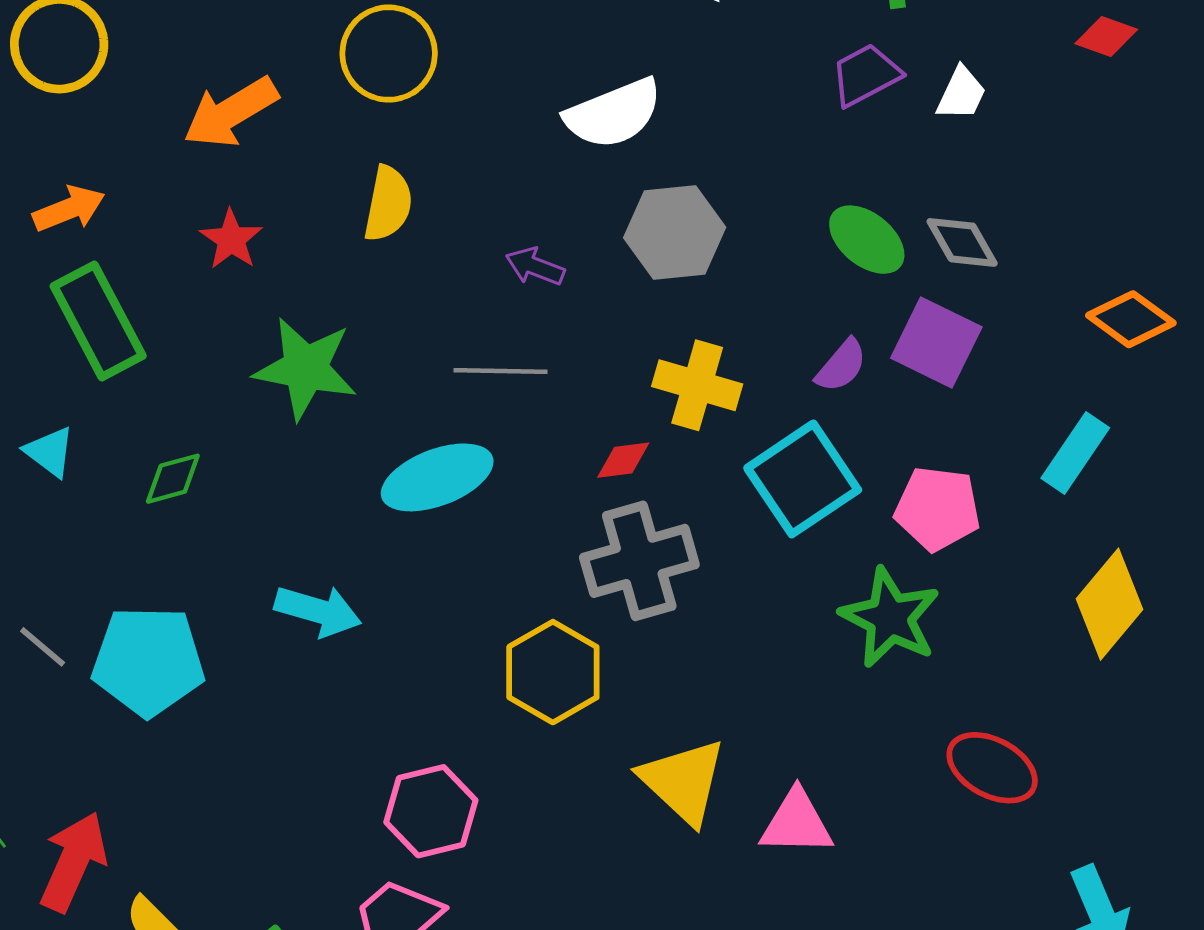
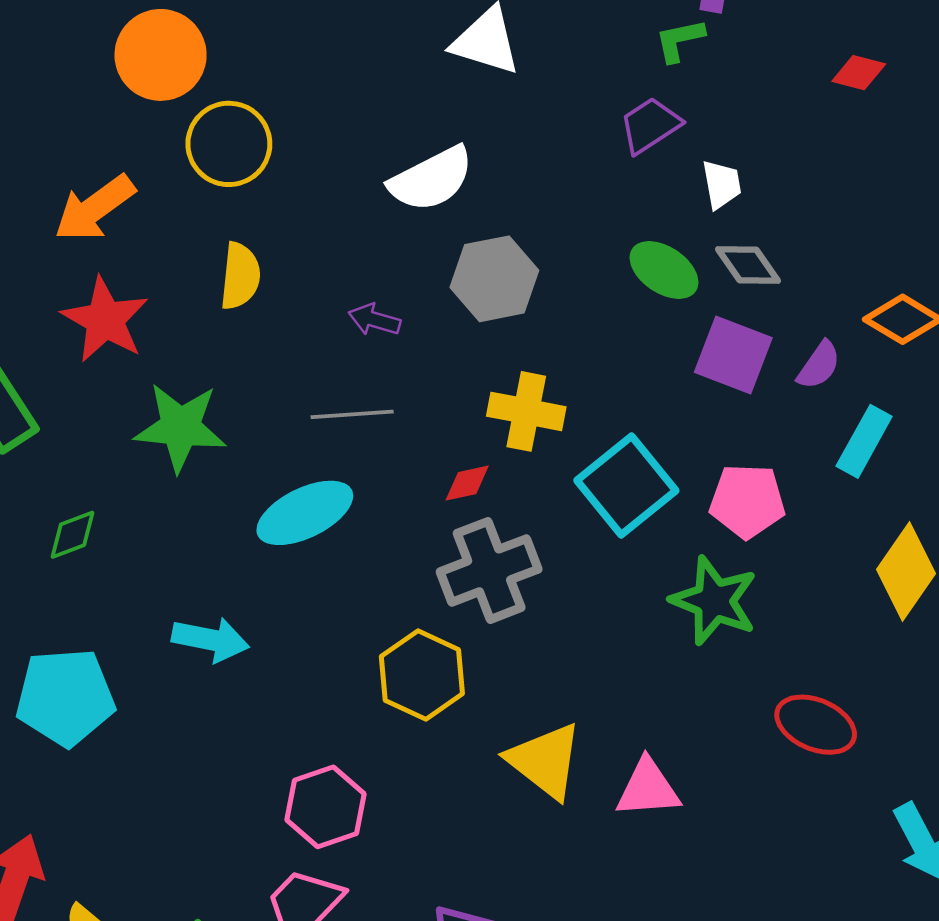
white trapezoid: (961, 94) -> (722, 184), moved, turned -30
red star: (231, 239) -> (105, 320), size x1.6
purple semicircle: (841, 366) -> (819, 365), moved

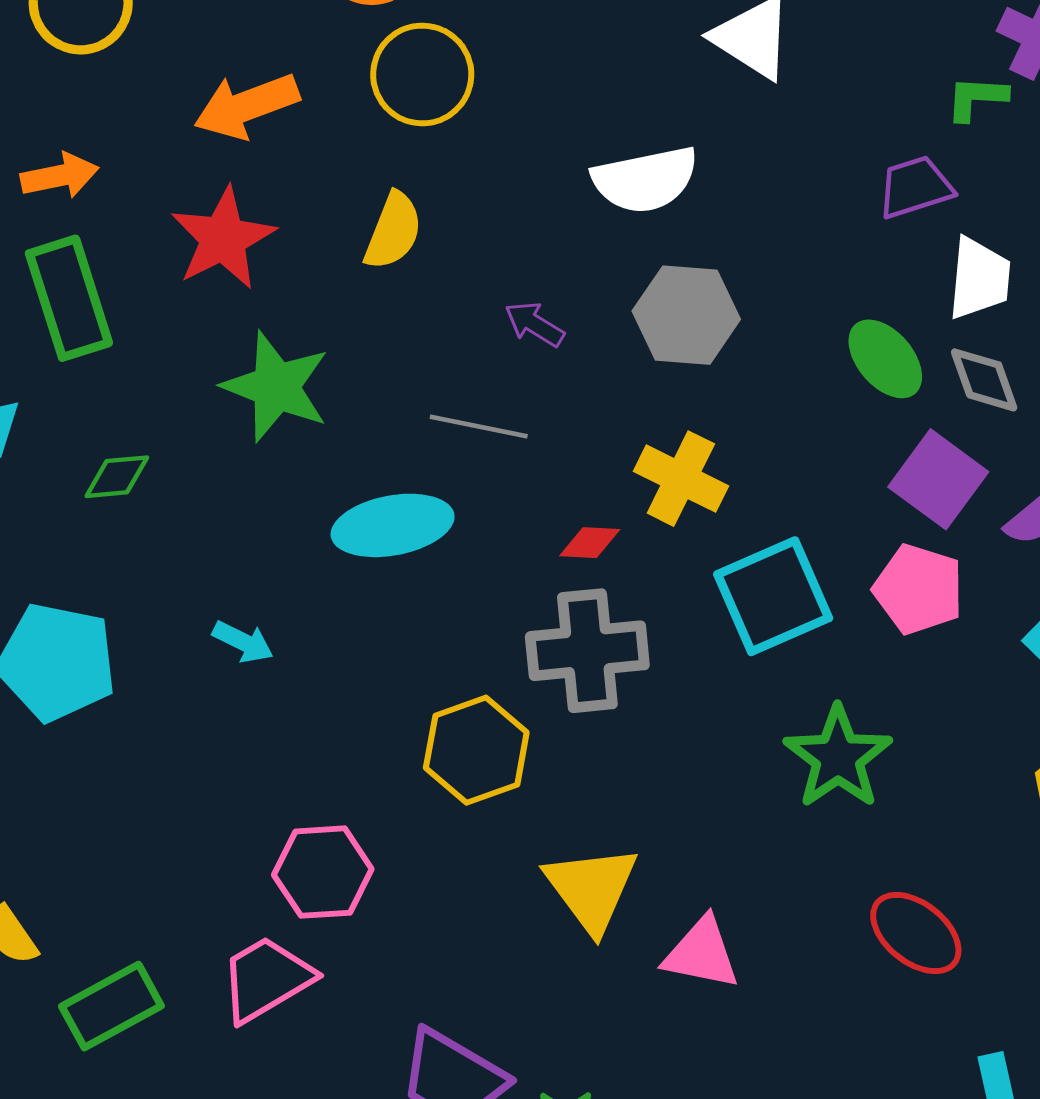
white trapezoid: (722, 184) -> (979, 278), size x1.4
pink pentagon: (747, 501) -> (918, 589), moved
cyan arrow: (210, 640) -> (243, 642), size x0.7

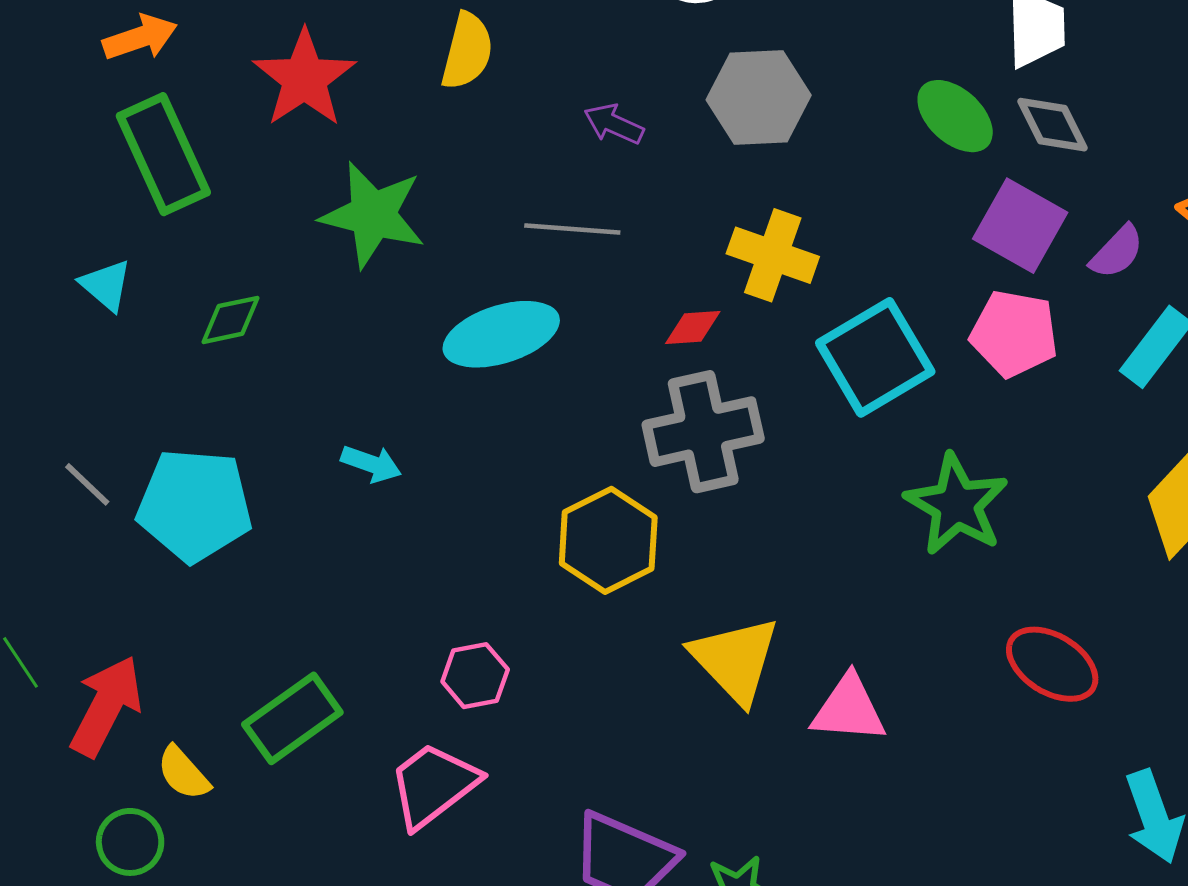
pink hexagon: (323, 872) -> (475, 676), size x0.7
green rectangle: (111, 1006) -> (292, 718), moved

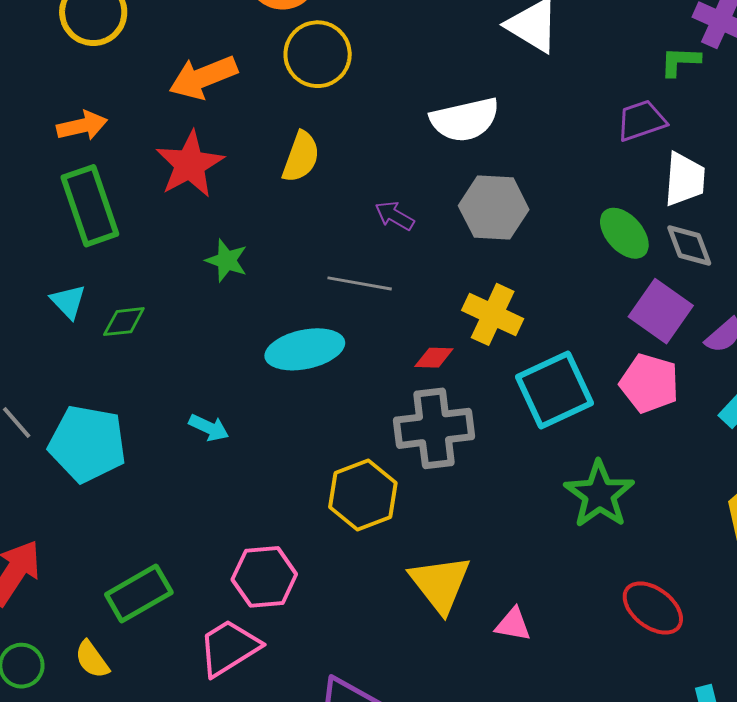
green star: (373, 215) -> (227, 260), size x0.6
cyan triangle: (106, 285) -> (68, 302), moved
pink hexagon: (475, 676) -> (264, 577), size x1.4
pink triangle: (849, 709) -> (513, 624), size x0.7
yellow semicircle: (183, 773) -> (92, 659), moved

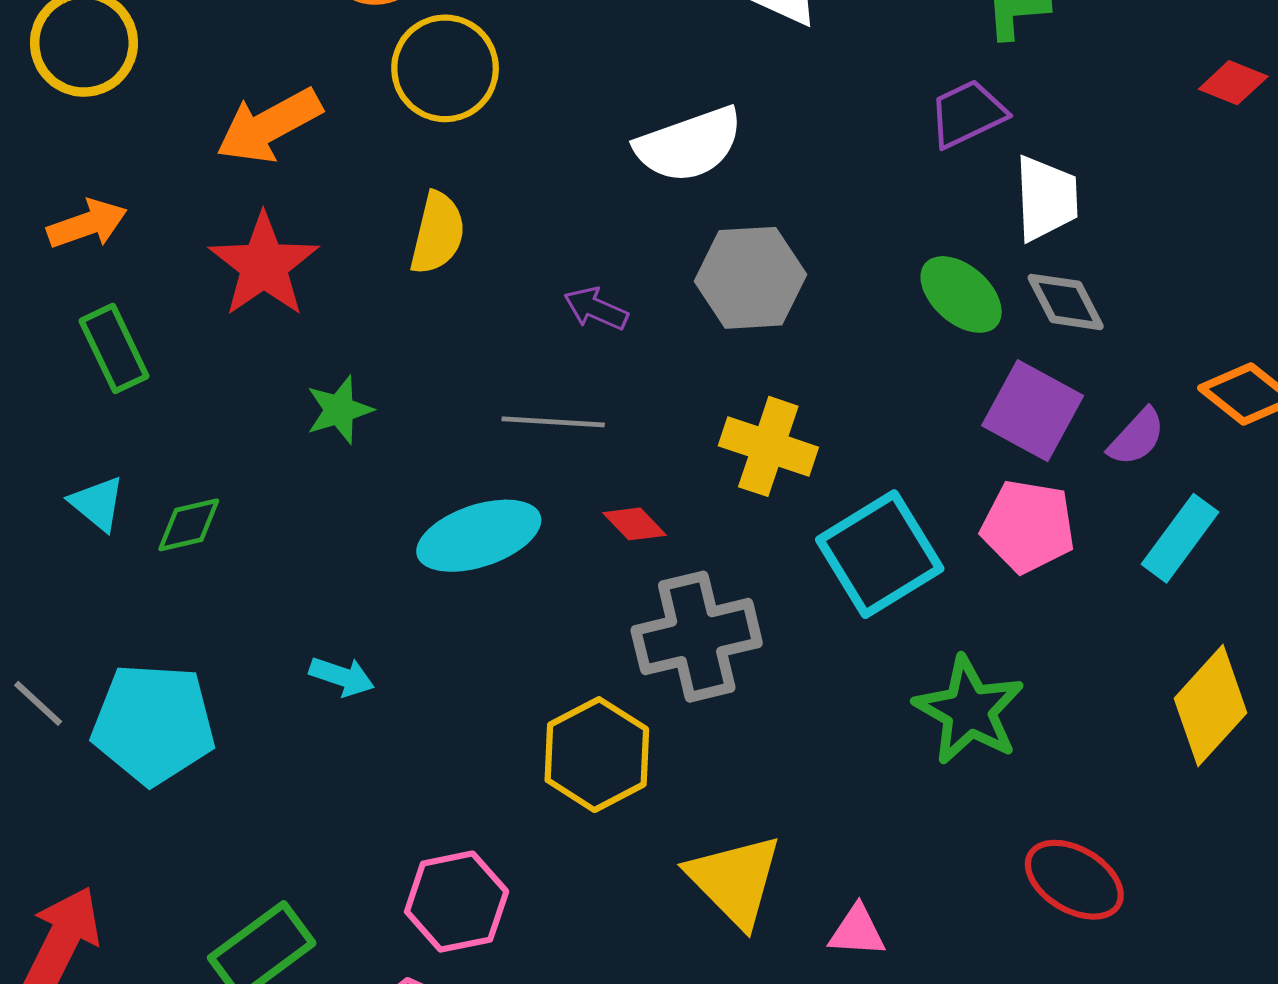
green rectangle: (90, 206) -> (114, 348), size x0.7
green star: (227, 260) -> (339, 410), turned -30
red diamond: (434, 358) -> (635, 524), moved, turned 51

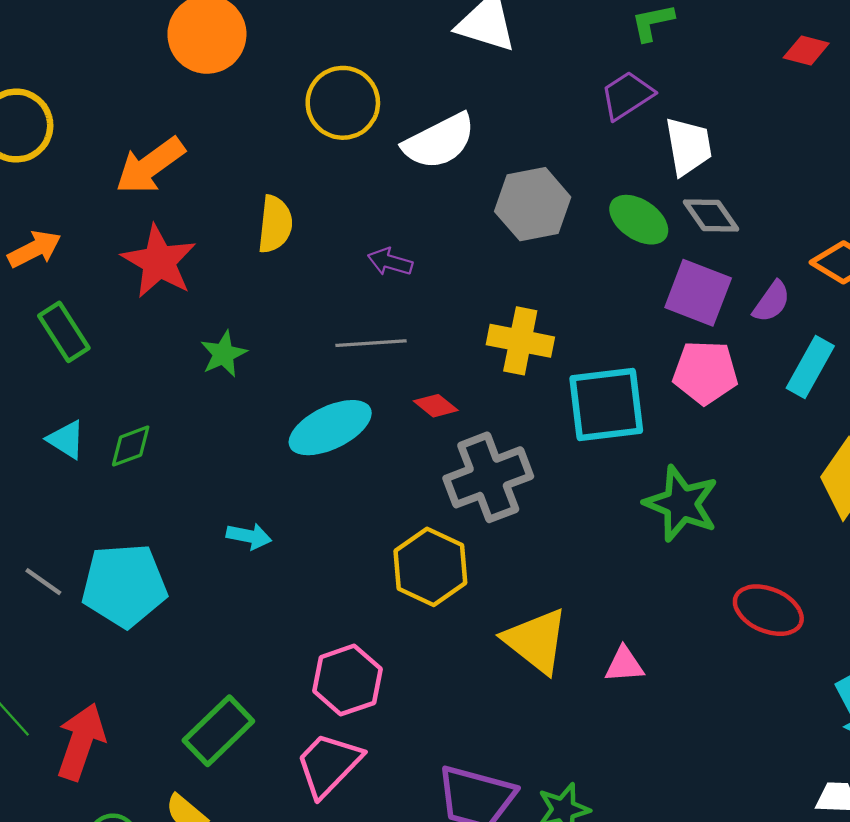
yellow circle: (445, 68) -> (343, 103), moved
gray hexagon: (751, 278) -> (533, 204), moved
cyan square: (880, 554) -> (606, 405), turned 32

